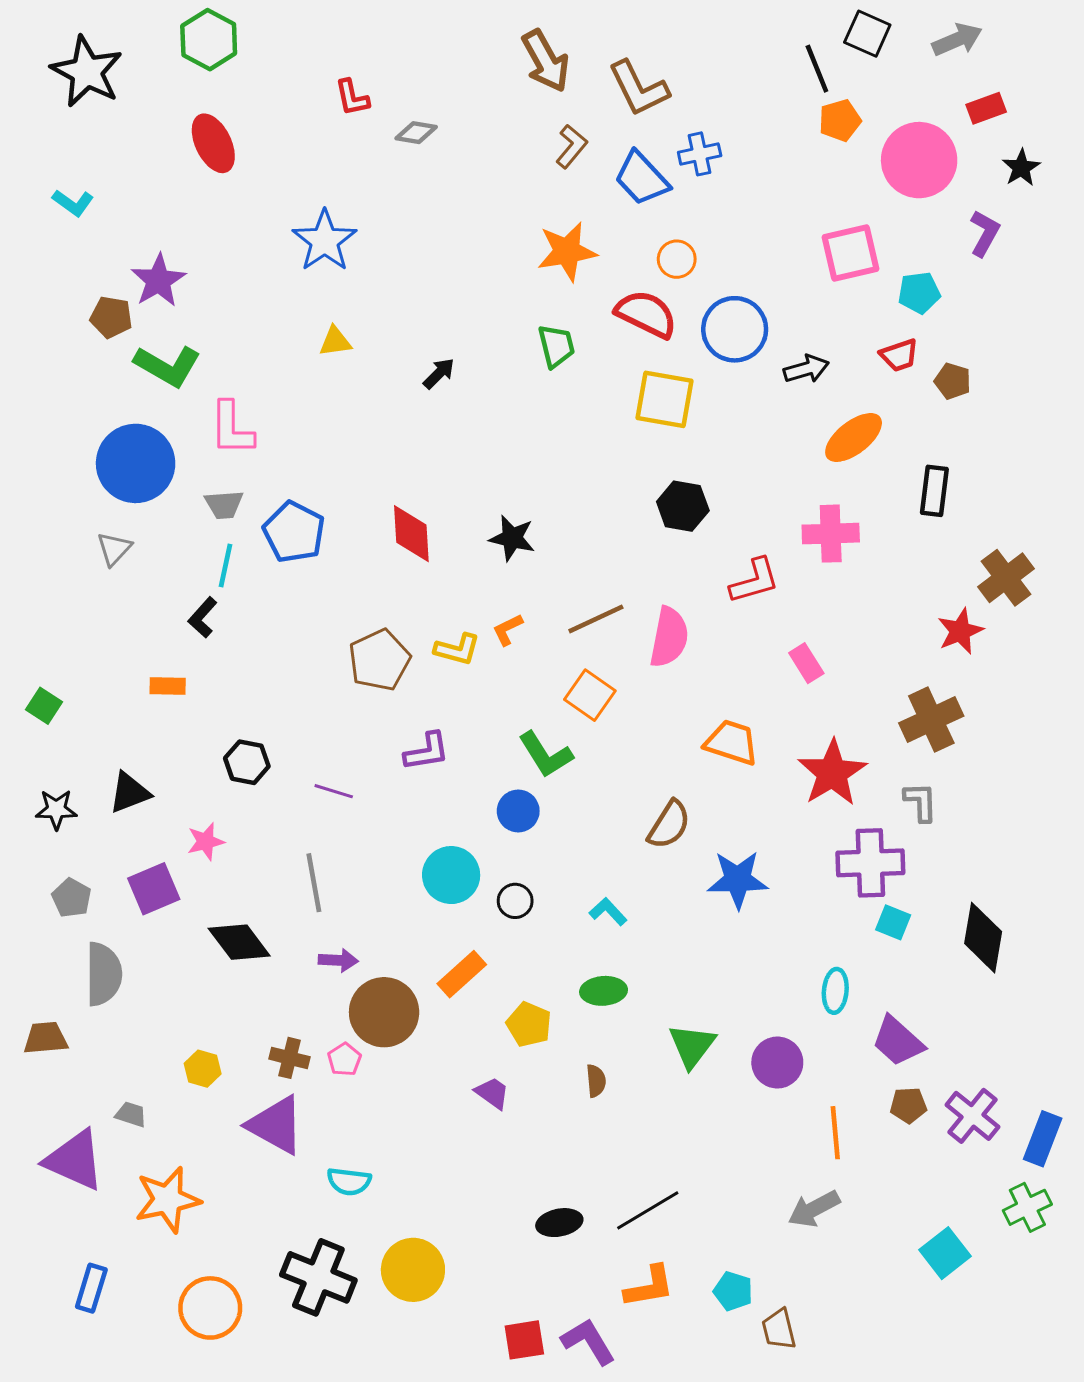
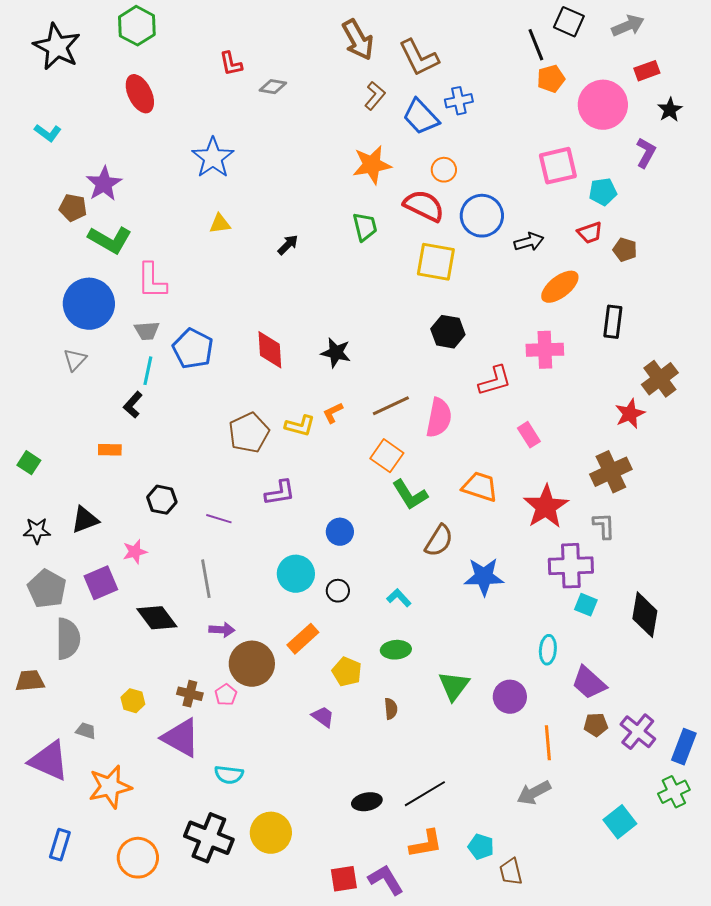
green L-shape: (546, 755) -> (410, 495), moved
gray pentagon: (72, 898) -> (47, 589), size x1.5

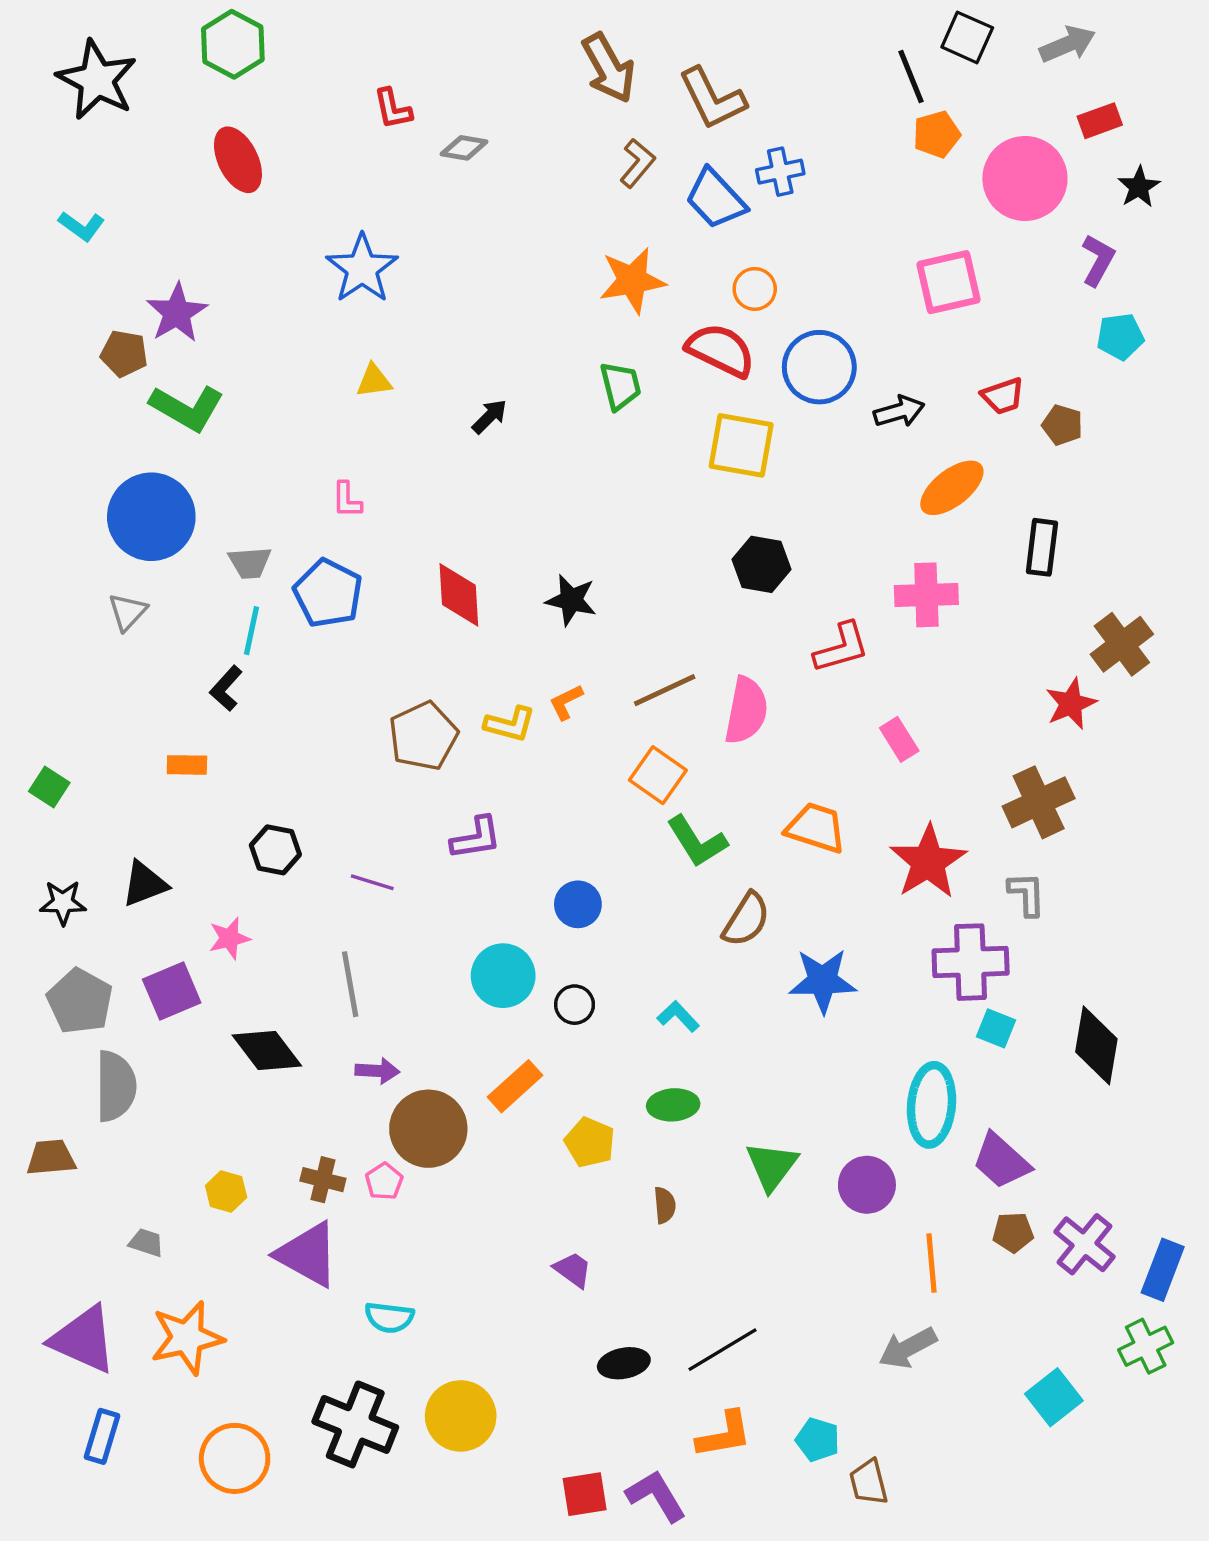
cyan pentagon: (603, 192) -> (1120, 337), moved
pink L-shape: (152, 281) -> (347, 500), moved, size x0.6
cyan ellipse: (548, 650) -> (931, 1105), size x1.6
purple trapezoid: (323, 717) -> (573, 1270), moved
purple triangle: (49, 761) -> (83, 1339), moved

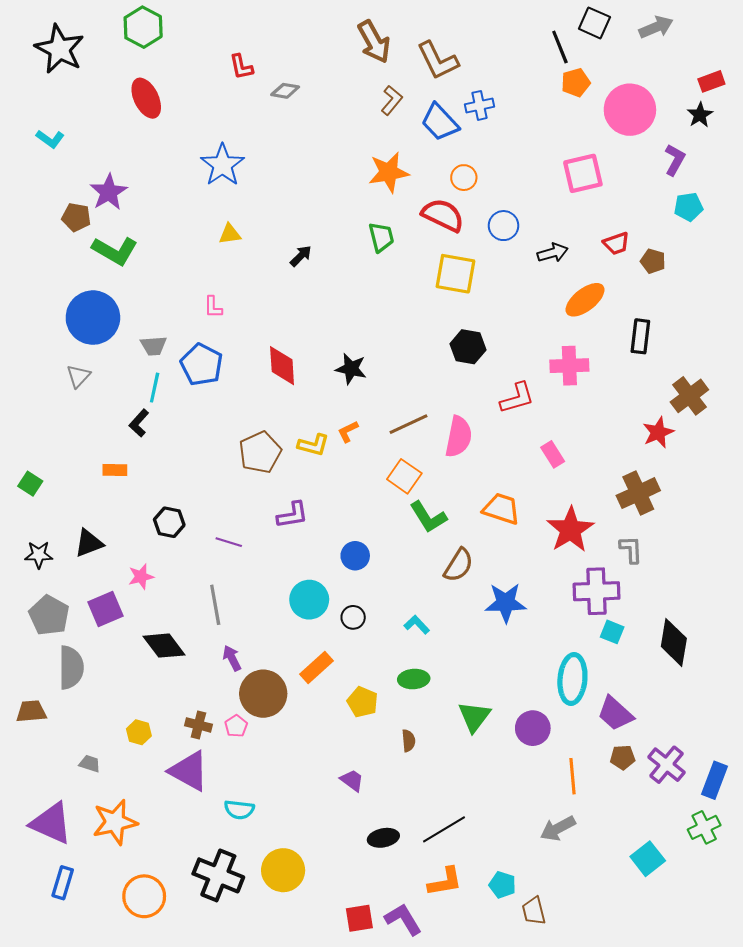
red rectangle: (1100, 121) -> (711, 81), moved
blue circle: (819, 367) -> (504, 226), size x0.7
purple arrow: (377, 1071) -> (232, 658), turned -120

